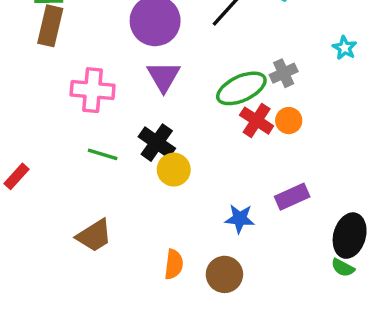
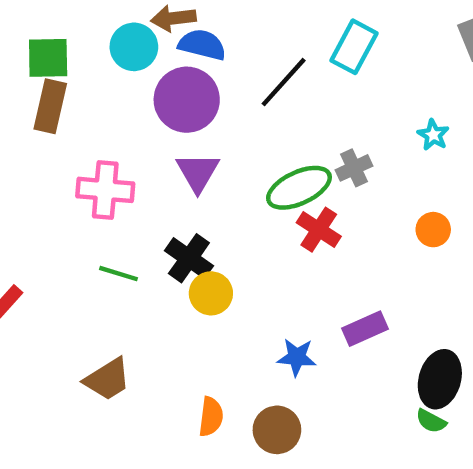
orange circle: (289, 121) -> (433, 230), moved

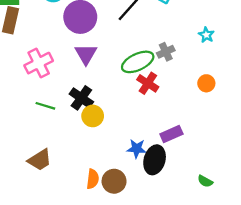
pink cross: (105, 190) -> (39, 63), turned -32
black ellipse: (440, 379) -> (155, 160), moved
brown circle: (277, 430) -> (114, 181), moved

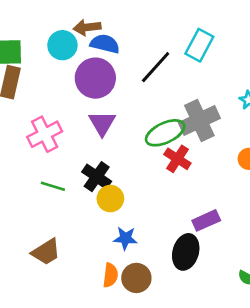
gray cross: (166, 52) -> (199, 120), size x1.8
blue star: (137, 149) -> (125, 238), moved

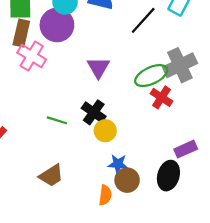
purple circle: (95, 78) -> (57, 25), moved
pink cross: (45, 134) -> (32, 56), moved, turned -32
brown circle: (136, 278) -> (127, 180), moved

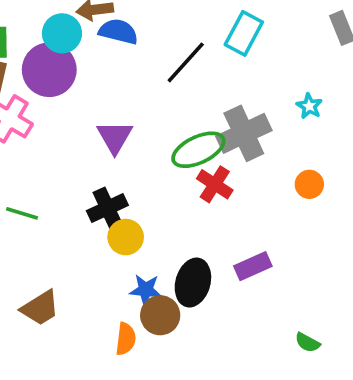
black cross: (94, 112) -> (107, 208), turned 30
green line: (57, 120) -> (22, 213), moved
black ellipse: (168, 176) -> (193, 283), moved

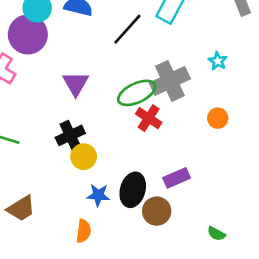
brown circle: (160, 315) -> (157, 211), moved

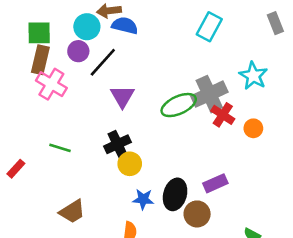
black line: (127, 29) -> (103, 62), moved
purple circle: (28, 34) -> (78, 51), size x0.6
cyan star: (218, 61) -> (253, 76), size x1.6
red cross: (149, 118) -> (223, 115), moved

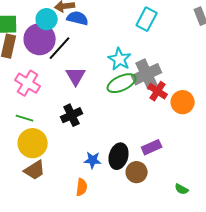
purple circle: (78, 51) -> (40, 39), size x1.8
cyan star: (253, 76) -> (120, 59), moved
pink cross: (51, 84) -> (28, 83), moved
orange circle: (253, 128) -> (183, 102), size x1.5
yellow circle: (130, 164) -> (33, 143), moved, size x1.5

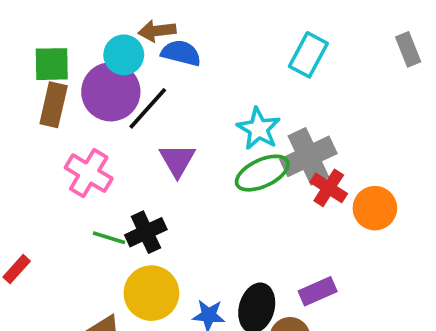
black cross: (72, 115) -> (146, 232), moved
green line: (25, 118) -> (109, 238), moved
yellow circle: (33, 143) -> (151, 293), moved

